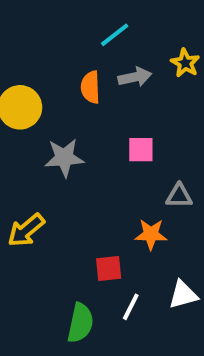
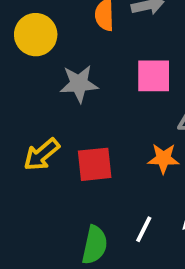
pink square: (141, 150) -> (154, 76), size x1.4
red square: (109, 269) -> (95, 164), moved, size x1.4

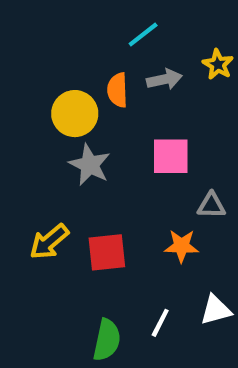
yellow circle: (36, 35) -> (75, 114), moved
gray star: (79, 84) -> (90, 165), turned 30

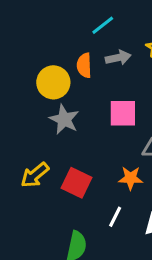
red square: (107, 252) -> (77, 183), turned 32
white line: (160, 323) -> (115, 217), moved

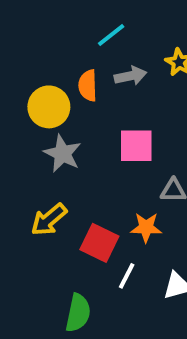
yellow arrow: (35, 175) -> (49, 220), moved
red square: (77, 183) -> (99, 243), moved

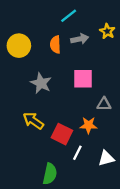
yellow circle: (49, 107) -> (19, 46), moved
yellow arrow: (49, 220) -> (33, 121), turned 75

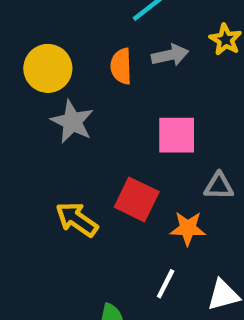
gray star: (41, 83) -> (72, 122), moved
red square: (62, 134) -> (137, 199), moved

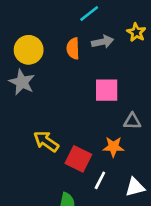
gray star: (72, 122) -> (22, 82), moved
red square: (137, 199) -> (78, 159), moved

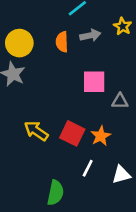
gray triangle: (132, 121) -> (120, 101), moved
orange star: (113, 147) -> (101, 136), turned -30
red square: (78, 159) -> (72, 133), moved

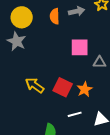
white line: (88, 168) -> (75, 114), turned 48

